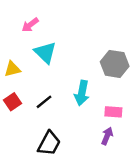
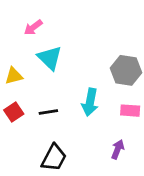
black line: (44, 102) -> (48, 112), turned 30
pink rectangle: (113, 112) -> (130, 111), moved

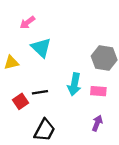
pink rectangle: (130, 111) -> (98, 91), moved
red square: (14, 112) -> (20, 101), moved

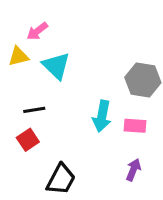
yellow triangle: (11, 63) -> (18, 56), moved
black line: (40, 92) -> (34, 110), moved

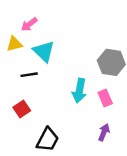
black line: (34, 110) -> (29, 75), moved
pink rectangle: (135, 126) -> (105, 98), turned 63

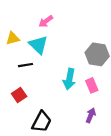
pink arrow: (29, 24) -> (46, 21), moved

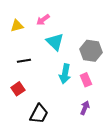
yellow triangle: (13, 38) -> (17, 26), moved
cyan triangle: (38, 45) -> (55, 42), moved

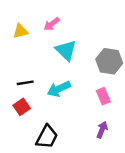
black line: (24, 61) -> (25, 83), moved
cyan arrow: (65, 74) -> (59, 89), moved, turned 54

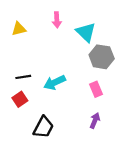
pink arrow: (52, 24) -> (57, 20), moved, turned -56
cyan triangle: (66, 50) -> (86, 32), moved

